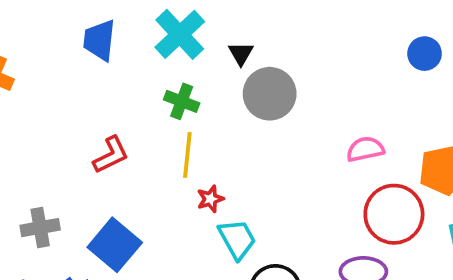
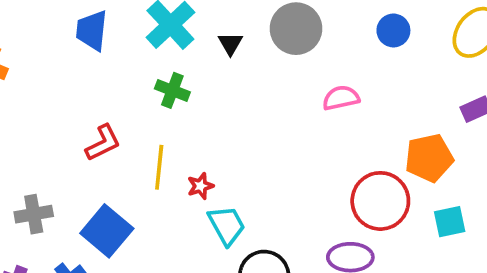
blue circle: (425, 54) -> (393, 30), moved
gray circle: (270, 94) -> (296, 29), moved
pink semicircle: (365, 149) -> (341, 98), moved
yellow line: (187, 155) -> (159, 167), moved

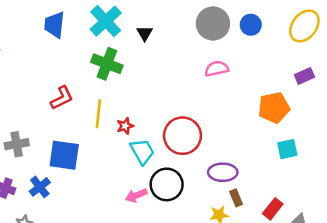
gray circle: (296, 29) -> (213, 24), moved
green cross: (172, 90) -> (107, 64), size x1.4
red circle: (380, 201) -> (182, 136), moved
blue square: (107, 231) -> (64, 155), turned -32

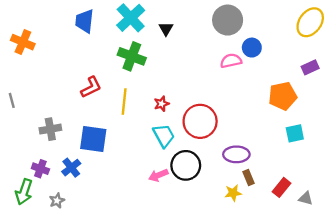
blue circle: (251, 25) -> (252, 48), moved
red star: (125, 126) -> (162, 104), moved

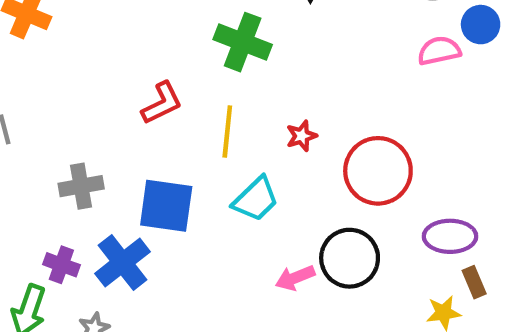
cyan trapezoid: (164, 136) -> (256, 199), moved, turned 75
blue cross: (71, 168) -> (123, 263), size x1.4

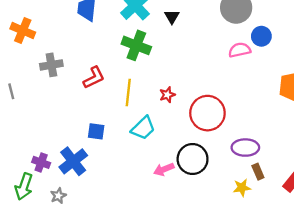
gray cross: (81, 186) -> (51, 65), moved
blue square: (166, 206) -> (96, 131), size x0.6

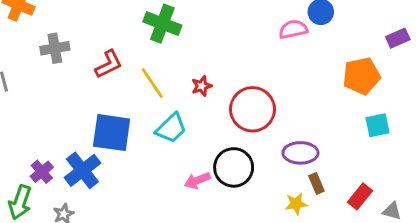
yellow line: (128, 92) -> (152, 83), turned -40
blue square: (96, 131) -> (112, 133), size x1.8
purple cross: (41, 162) -> (42, 172), turned 30

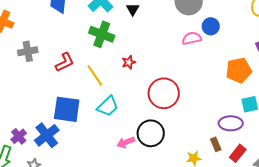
red star: (202, 86) -> (129, 62), moved
purple ellipse: (300, 153) -> (231, 123), moved
brown rectangle: (316, 183) -> (216, 144), moved

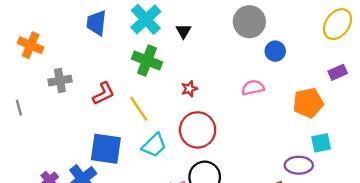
pink semicircle: (192, 38) -> (253, 88), moved
red star: (129, 62) -> (189, 89), moved
red circle: (164, 93) -> (198, 130), moved

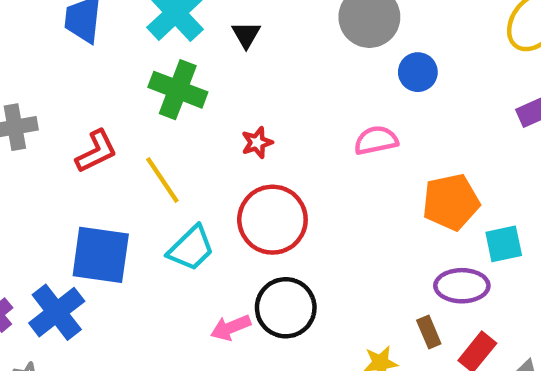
orange pentagon: (308, 103) -> (451, 202), moved

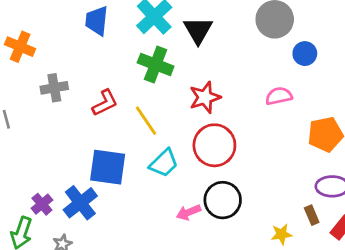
black triangle: (246, 35) -> (198, 30), size x1.6
red star: (257, 143) -> (205, 97), size x1.6

